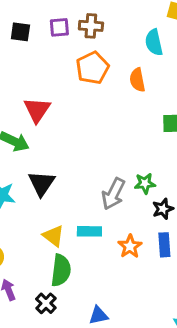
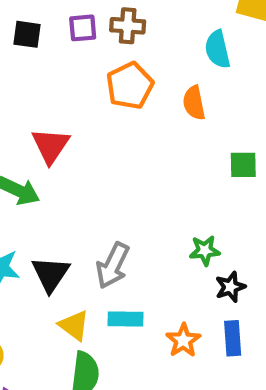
black triangle: (41, 183) -> (51, 274), moved
gray arrow: (113, 194) -> (113, 265), moved

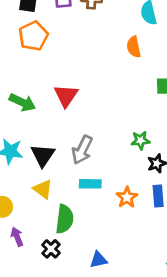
orange pentagon: (130, 86) -> (33, 36), moved
red triangle: (51, 146) -> (66, 96), moved
yellow triangle: (74, 325) -> (43, 189), moved

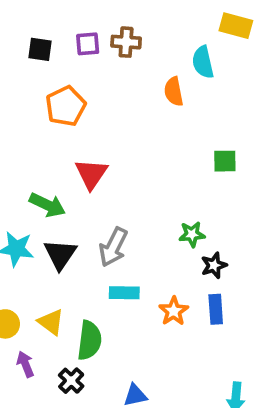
orange pentagon: (33, 36) -> (66, 106), moved
orange semicircle: (134, 47) -> (174, 91), moved
green arrow: (22, 102) -> (47, 205), moved
yellow triangle: (43, 189) -> (51, 322), moved

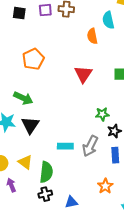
orange pentagon: (66, 106) -> (33, 59), moved
red triangle: (91, 174) -> (83, 74), moved
gray arrow: (113, 247) -> (90, 146), moved
orange star: (174, 311) -> (105, 186), moved
black cross: (71, 381) -> (45, 194), moved, turned 32

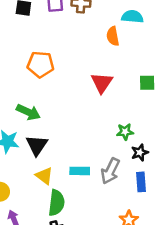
cyan semicircle: (108, 20) -> (132, 17), turned 108
orange pentagon: (33, 59) -> (41, 64), turned 30
yellow triangle: (25, 162) -> (44, 176), moved

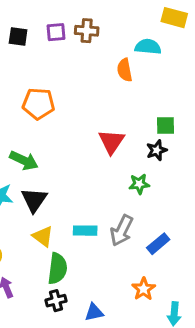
red triangle: (102, 83) -> (111, 142), moved
black star: (140, 153) -> (157, 150), moved
blue rectangle: (141, 182) -> (158, 244), turned 54

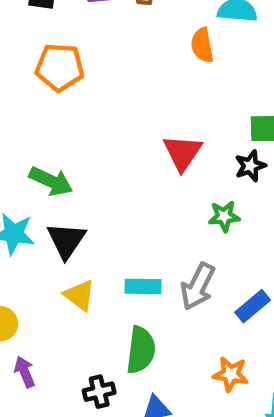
orange pentagon: (38, 104) -> (60, 67), moved
green semicircle: (57, 269) -> (141, 350), moved
orange star: (144, 289) -> (231, 374), turned -30

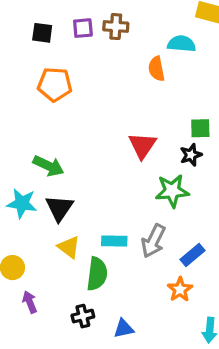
green star: (224, 216) -> (172, 191), size x1.5
green semicircle: (141, 350) -> (97, 274), moved
orange star: (231, 374) -> (180, 289), moved, turned 30

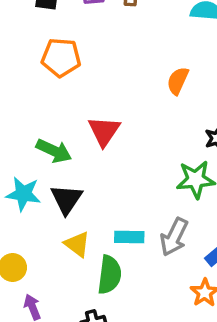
orange semicircle: (156, 69) -> (178, 81), moved, turned 35
red triangle: (142, 145) -> (104, 131), moved

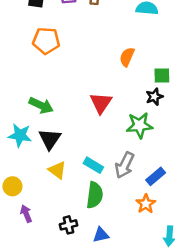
red triangle: (104, 131) -> (101, 103), moved
cyan rectangle: (129, 237) -> (93, 165), turned 30
green semicircle: (110, 275) -> (95, 195), moved

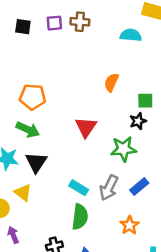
orange pentagon: (46, 41) -> (33, 97), moved
yellow triangle: (57, 170) -> (23, 193), moved
blue rectangle: (156, 176) -> (139, 187), moved

